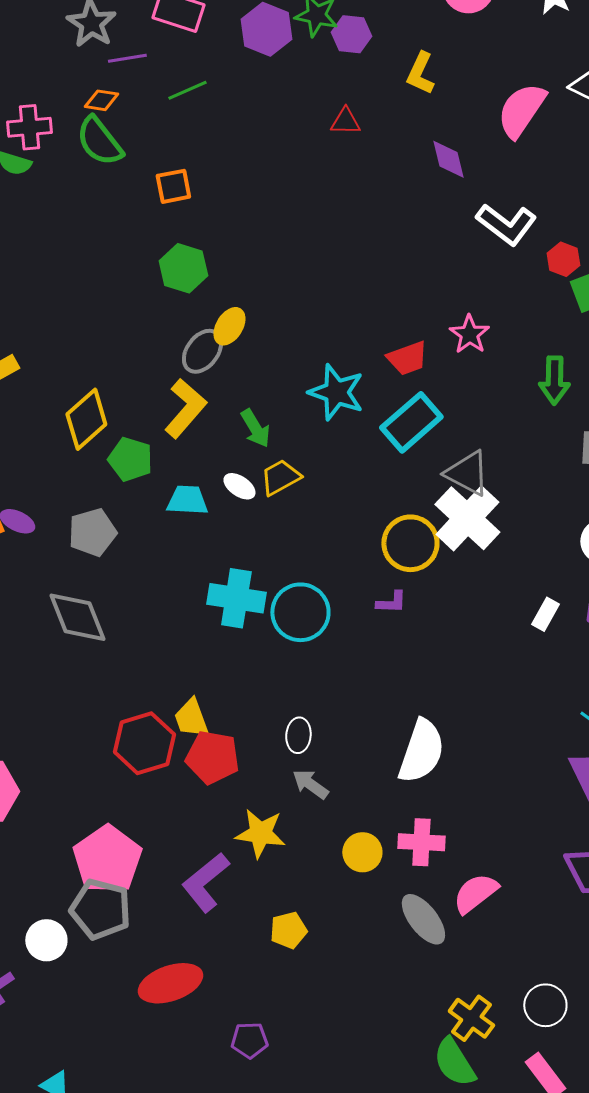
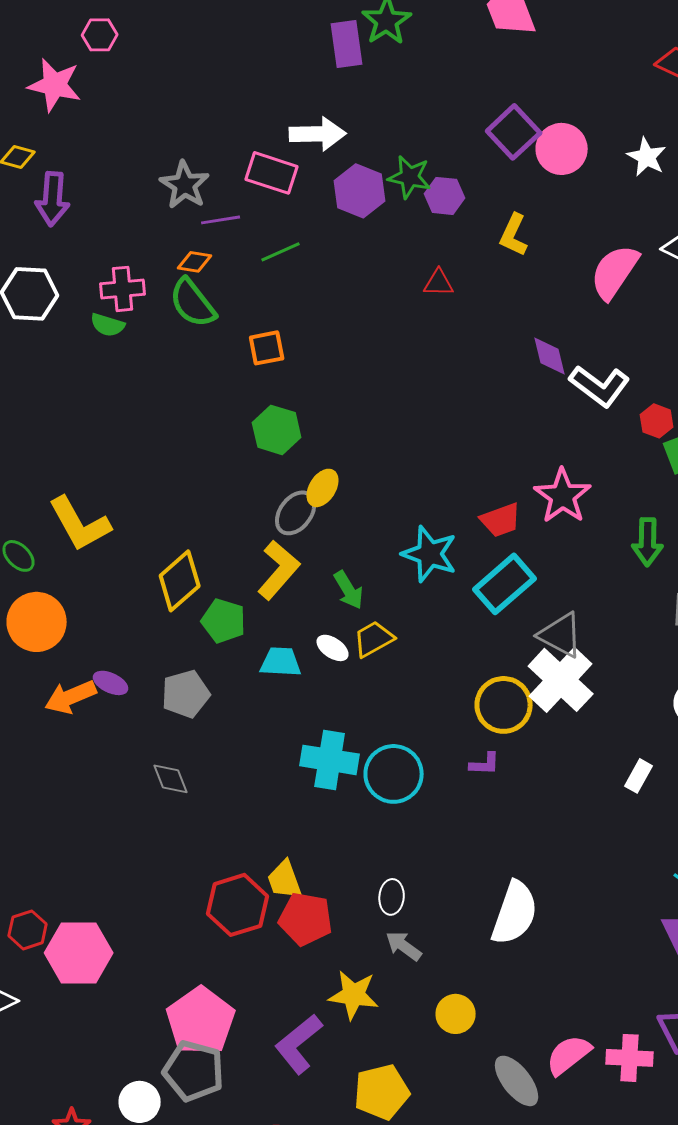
purple diamond: (448, 159) -> (550, 356), moved
pink star: (469, 334) -> (563, 496), size x1.4
gray diamond: (77, 617) -> (171, 779), size x0.6
pink cross: (421, 842) -> (630, 1058), moved
yellow pentagon: (288, 930) -> (382, 1092), size x1.5

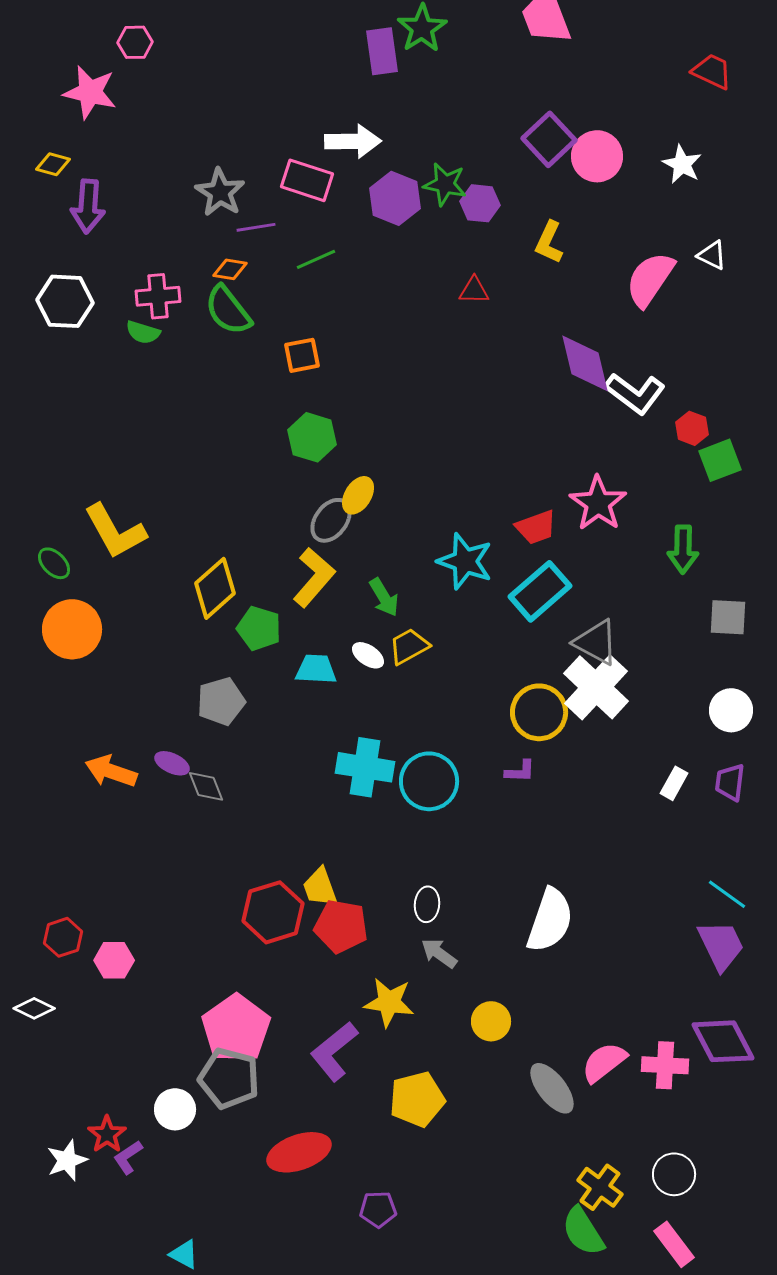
purple diamond: (550, 356) -> (585, 363), size x1.5
purple ellipse: (111, 683) -> (172, 763), moved
orange arrow: (71, 697) -> (111, 771), moved, turned 42
pink hexagon: (79, 953) -> (114, 960), size x0.6

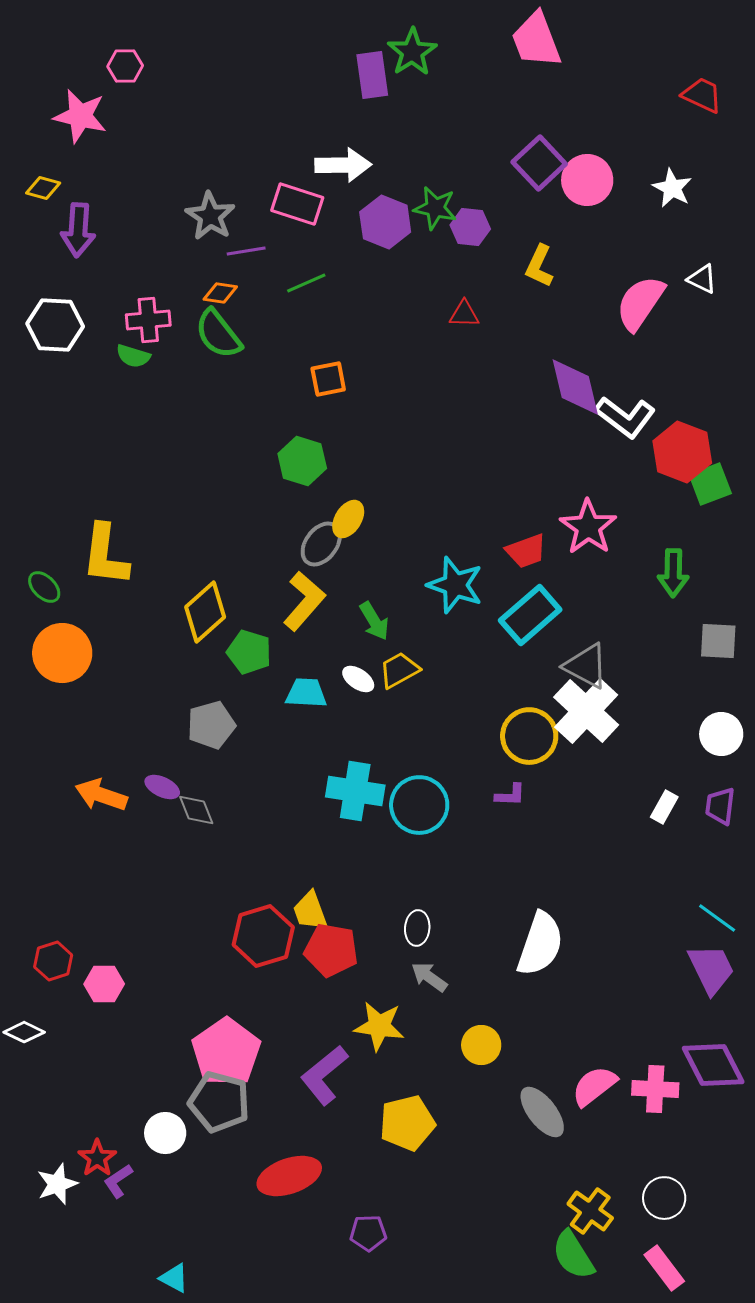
orange square: (302, 355) -> (328, 379), moved
red hexagon: (692, 428) -> (682, 452), size x1.8
yellow L-shape: (115, 531) -> (105, 555), turned 36

